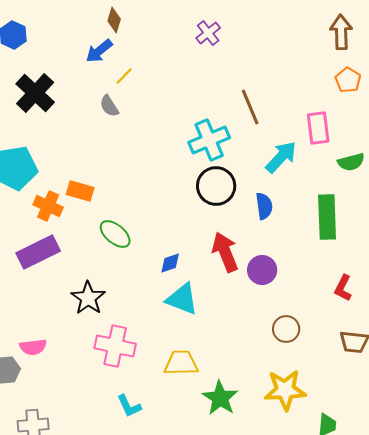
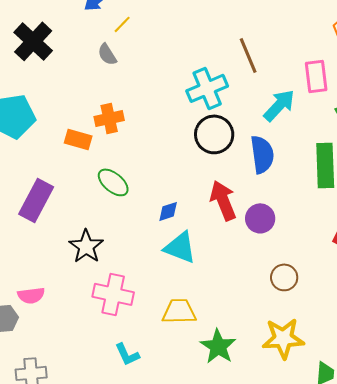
orange cross: (48, 206) -> (109, 118), moved, turned -36
blue semicircle: (264, 206) -> (262, 154), size x1.4
purple rectangle: (38, 252) -> (36, 200), turned -36

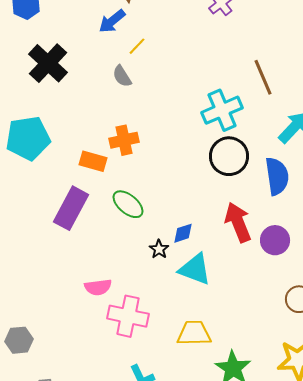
purple rectangle: (36, 200) -> (71, 208), moved
black star: (86, 246) -> (159, 249), moved, size x0.6
pink semicircle: (31, 295) -> (98, 287), moved

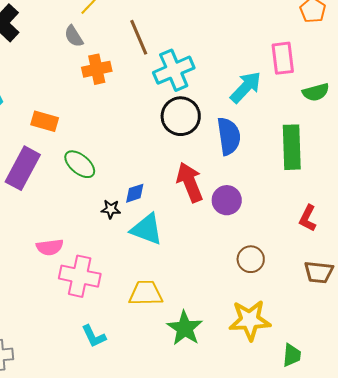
brown line: (263, 77) -> (139, 37), moved
orange cross: (124, 140) -> (97, 69), moved
black star: (159, 249) -> (111, 209), turned -30

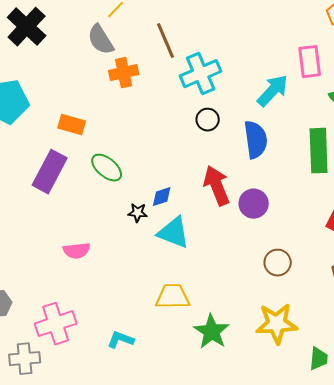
gray semicircle: (74, 36) -> (101, 40), size x1.4
black circle: (181, 116) -> (208, 120), size x0.6
pink cross: (80, 276) -> (56, 324), moved, turned -30
cyan L-shape: (94, 336) -> (121, 340), turned 136

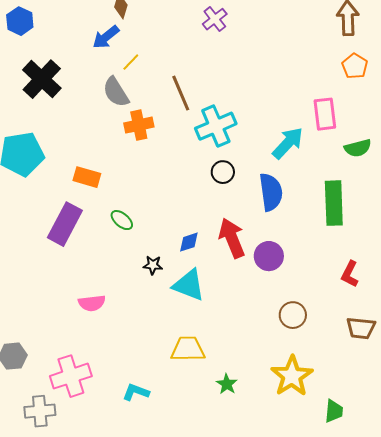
green ellipse: (107, 168) -> (122, 220), size x0.7
blue diamond: (162, 197) -> (189, 242), moved
yellow star: (277, 324) -> (292, 376), turned -30
green star: (212, 332) -> (227, 384), size x0.6

